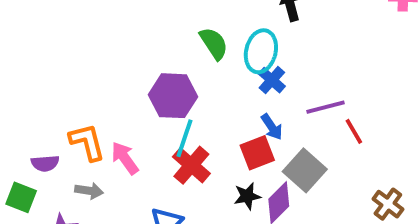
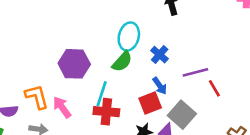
green semicircle: (214, 43) -> (122, 62), moved, turned 75
cyan ellipse: (261, 51) -> (129, 37), moved
purple hexagon: (173, 96) -> (74, 64), moved
red cross: (191, 165) -> (106, 112), turned -35

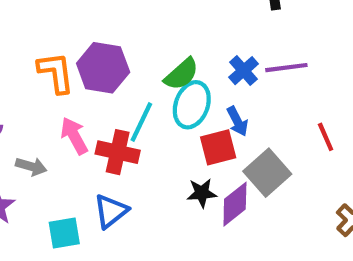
cyan ellipse: (129, 37) -> (192, 105), moved
purple line: (195, 72) -> (286, 68), moved
orange L-shape: (37, 97) -> (56, 72), moved
red cross: (106, 112) -> (118, 152), moved

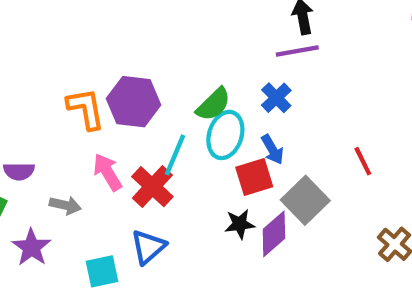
purple line: (286, 68) -> (297, 51), moved
red cross: (118, 152) -> (152, 187), turned 33

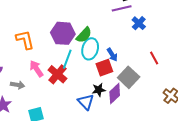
blue cross: (276, 98) -> (139, 23), moved
purple hexagon: (134, 102) -> (63, 33), moved
blue triangle: (148, 247) -> (86, 102), moved, turned -30

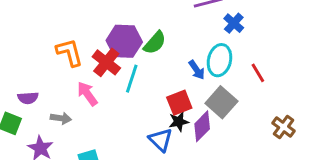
cyan ellipse: (90, 49) -> (219, 60), moved
red square: (104, 68) -> (179, 103), moved
red cross: (57, 74) -> (106, 62), moved

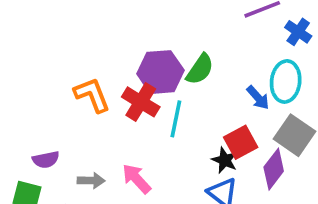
pink arrow: (87, 94) -> (136, 179), moved
black star: (179, 122) -> (225, 160), moved, turned -30

